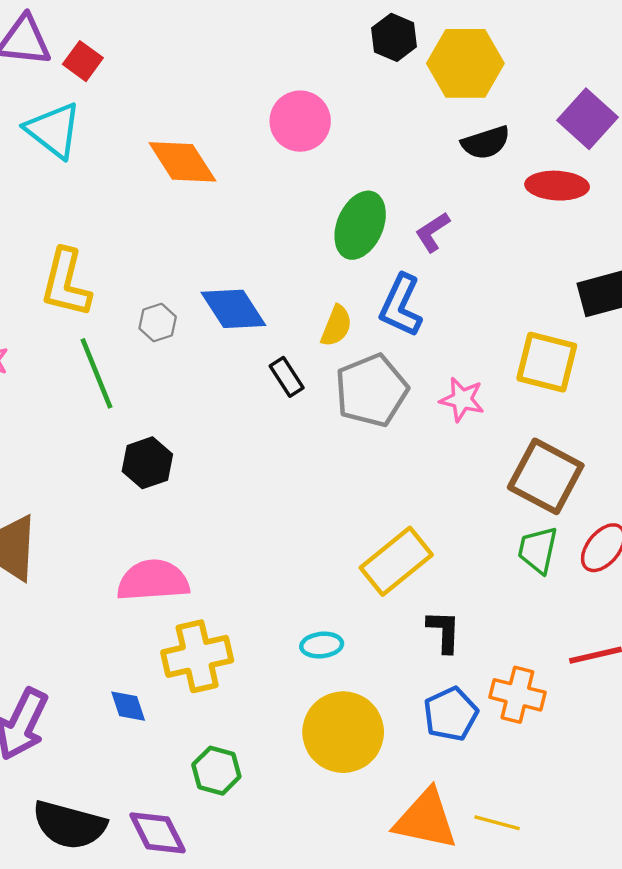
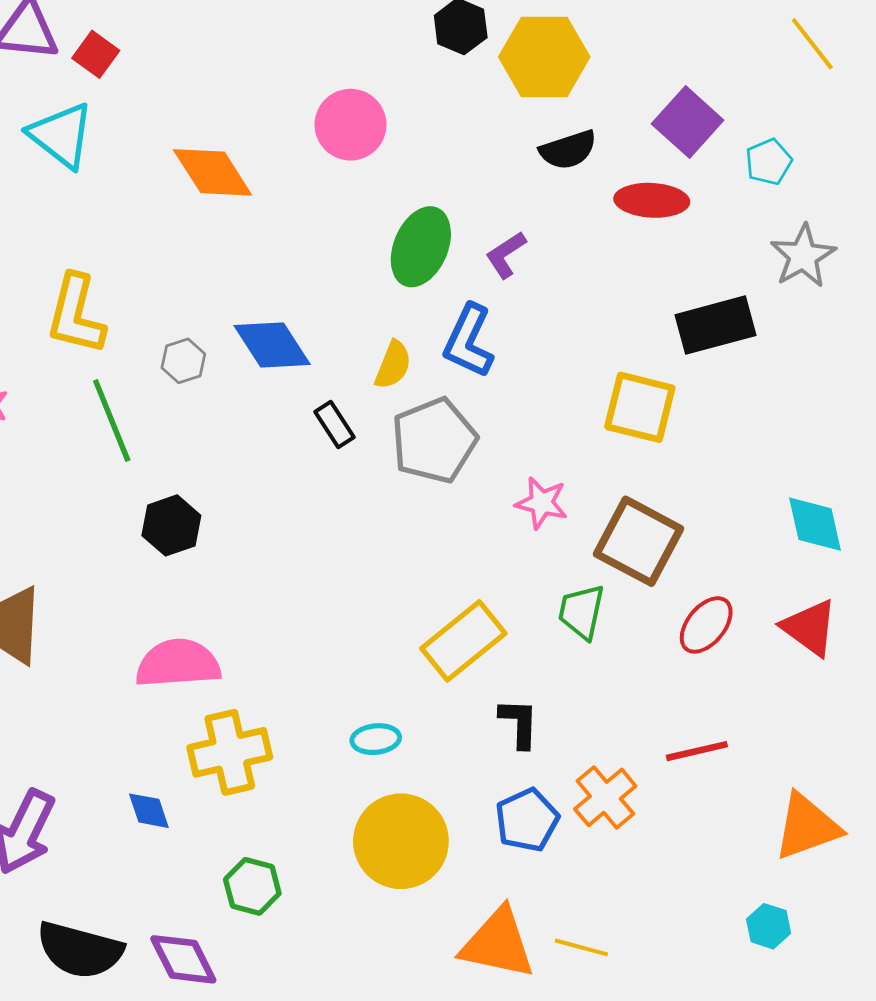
pink star: (462, 399) -> (542, 503), moved
green trapezoid: (538, 550) -> (581, 612), moved
orange cross: (517, 695) -> (605, 797), turned 36

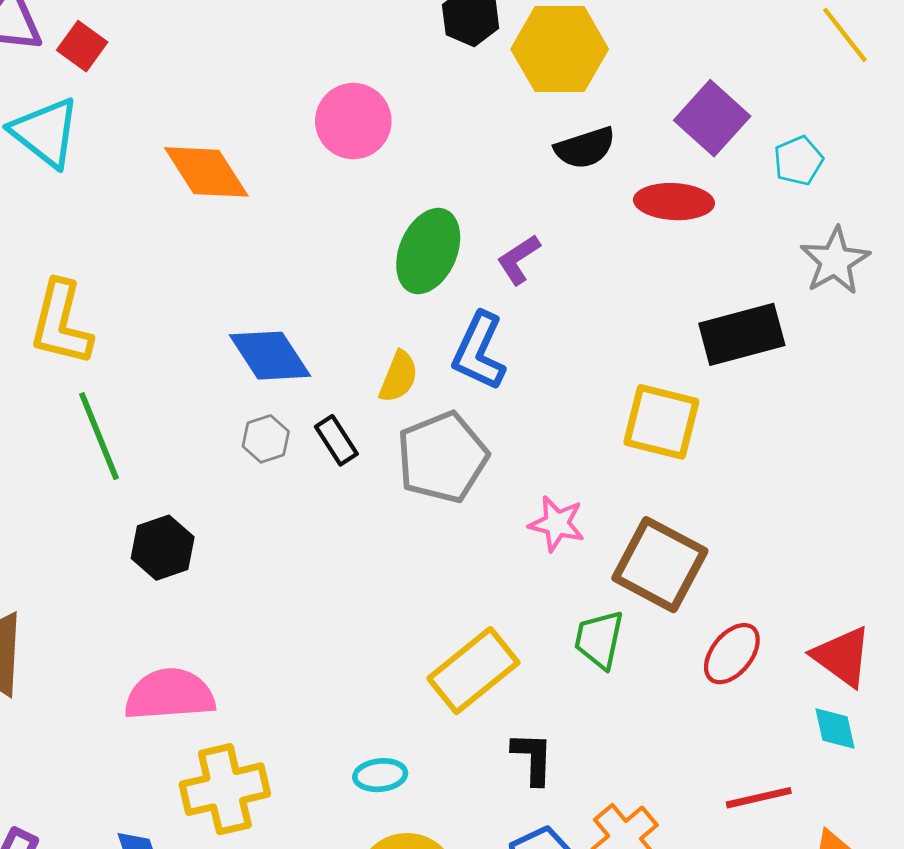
gray hexagon: (183, 361) -> (266, 439), moved
cyan diamond: (815, 524) -> (835, 728), moved, size x0.7
red line: (697, 751) -> (759, 798), moved

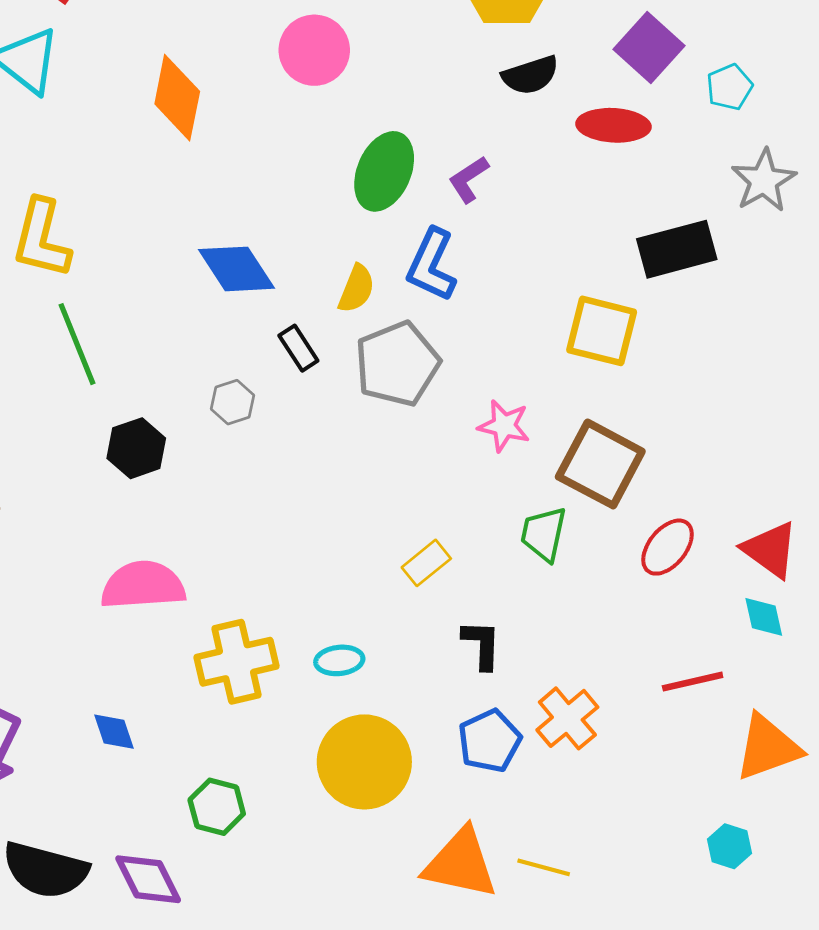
orange diamond: (206, 172) -> (177, 98), turned 44
gray hexagon: (266, 439) -> (233, 402), moved
yellow rectangle: (473, 671) -> (426, 563), size x0.6
yellow cross: (225, 789) -> (236, 662), moved

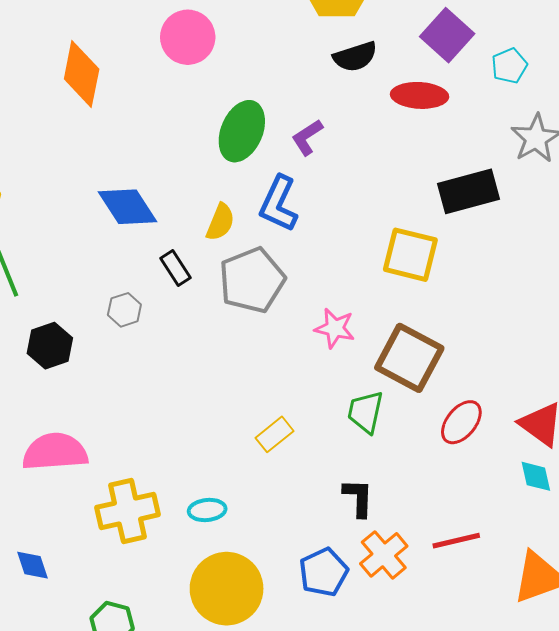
black L-shape: (482, 645) -> (358, 498), moved
red line: (693, 682) -> (456, 541), moved

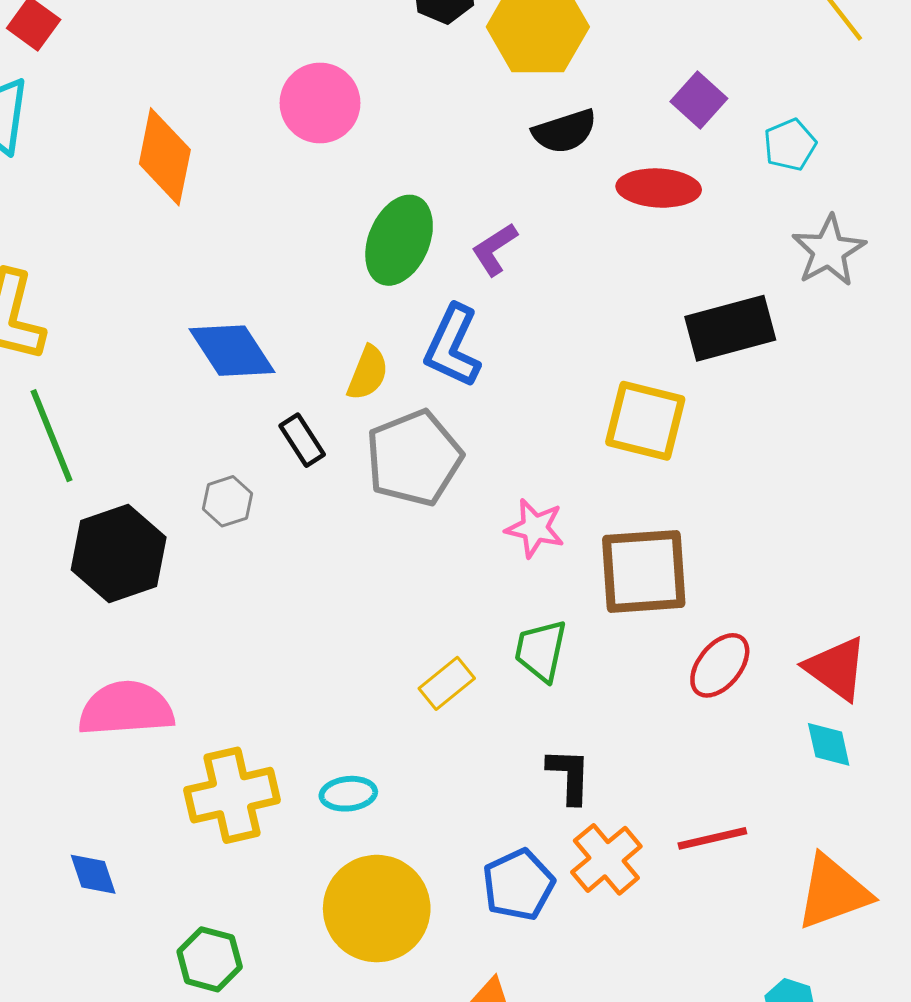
purple square: (447, 35) -> (699, 100), size x0.7
black hexagon: (50, 346) -> (119, 554), size x1.4
brown square: (409, 358) -> (644, 571), turned -32
green trapezoid: (365, 412) -> (541, 650), moved

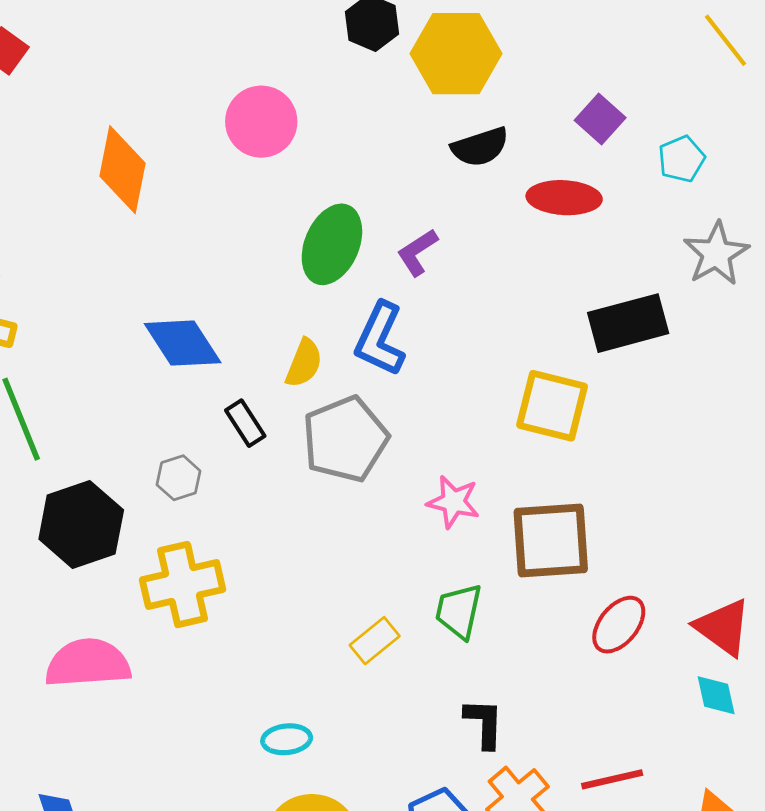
yellow cross: (232, 795) -> (183, 585), moved

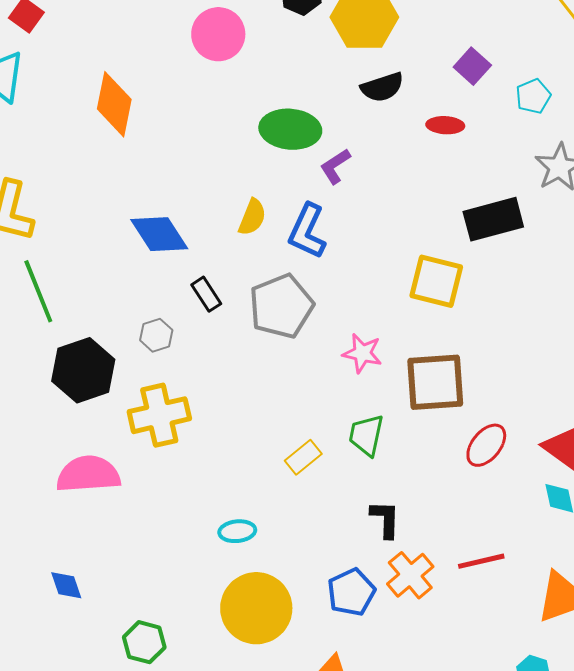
pink circle: (261, 122) -> (218, 34), moved
red ellipse: (564, 198) -> (445, 125), size x0.7
green ellipse: (332, 244) -> (290, 129), moved, turned 72
yellow semicircle: (304, 363) -> (252, 217), moved

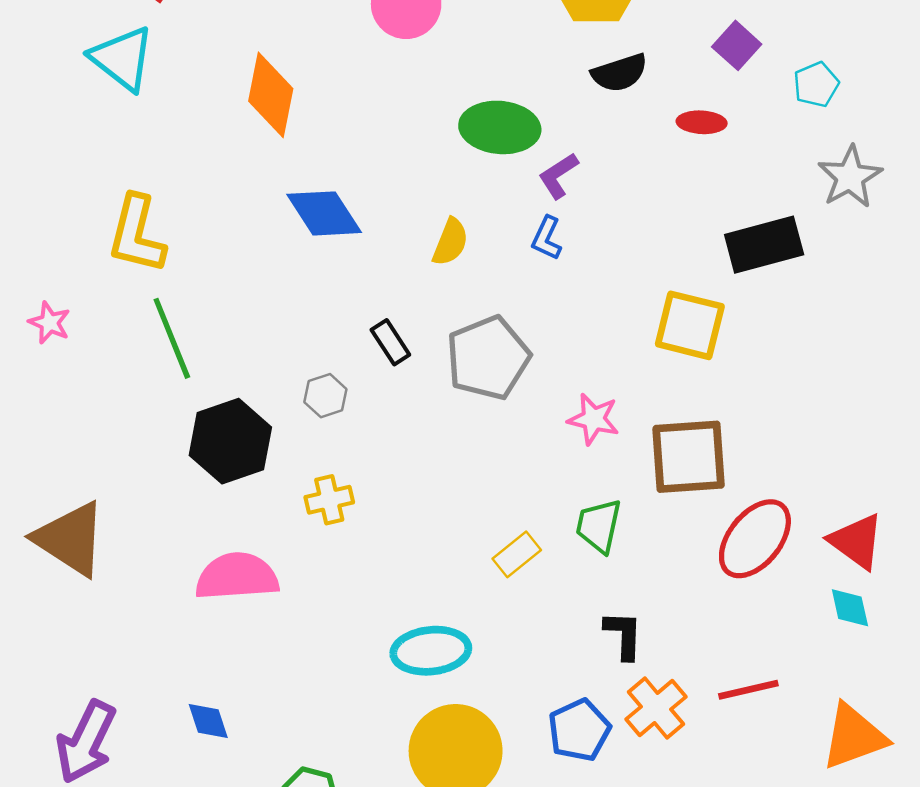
blue L-shape: (307, 231) -> (547, 238), moved, size x0.6
blue diamond: (159, 234) -> (324, 213), moved
yellow cross: (159, 415) -> (329, 500), size x0.6
red ellipse: (486, 445) -> (755, 539), size x1.4
cyan ellipse: (237, 531) -> (431, 651), size x1.6

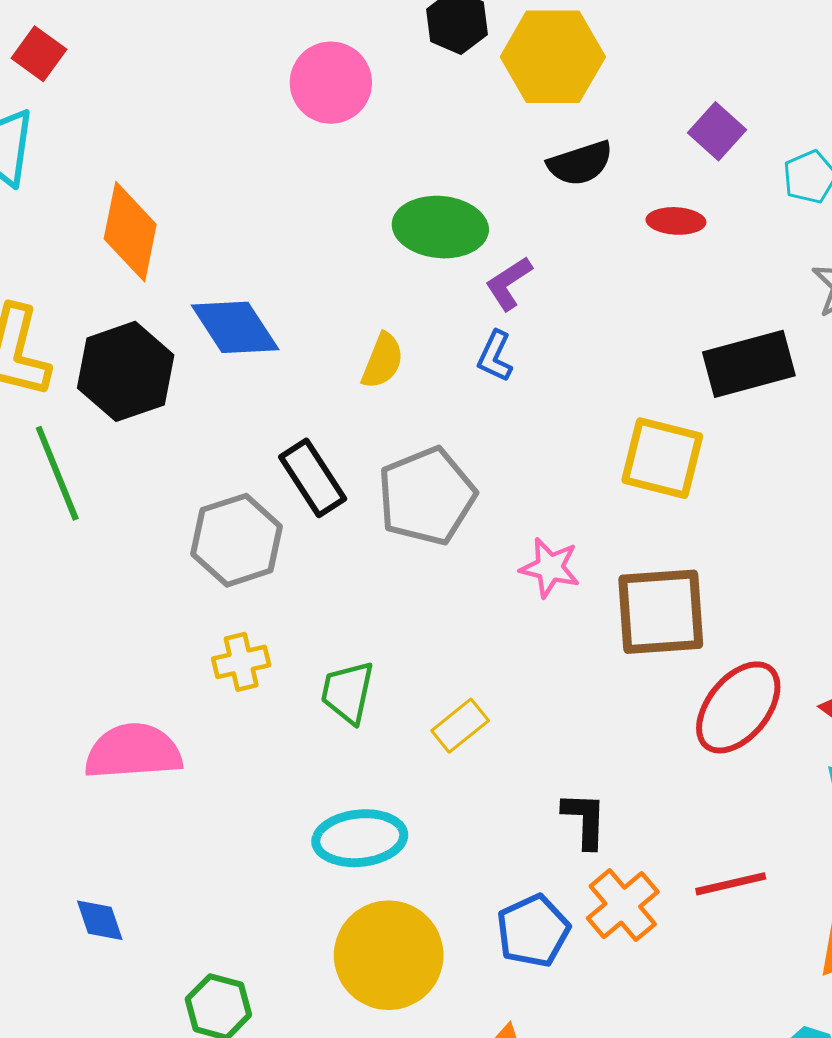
orange diamond: (271, 95) -> (130, 232), moved
black rectangle: (390, 342) -> (313, 478), size x1.4
gray hexagon: (325, 396) -> (237, 540), size x1.8
black hexagon: (230, 441) -> (126, 371), moved
green trapezoid: (599, 526) -> (348, 692), moved

